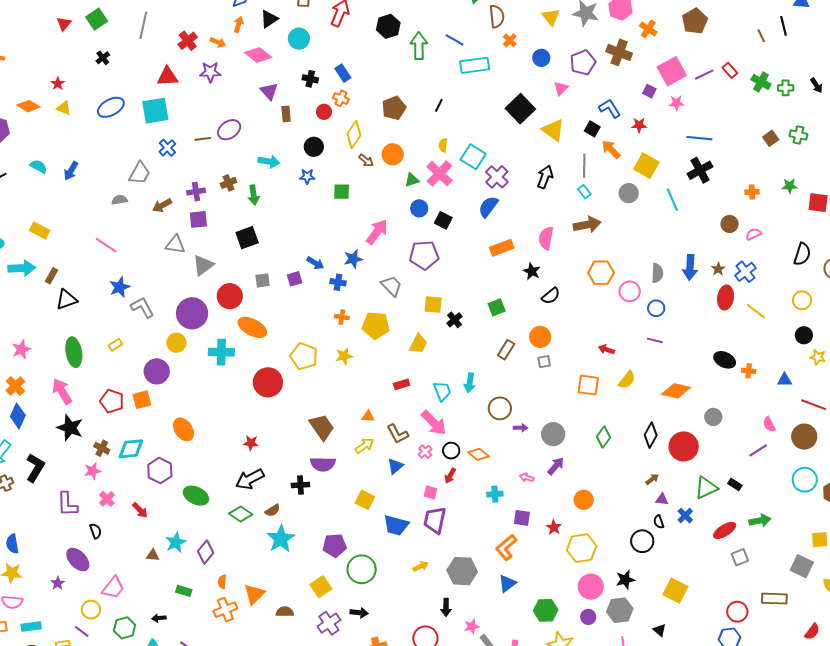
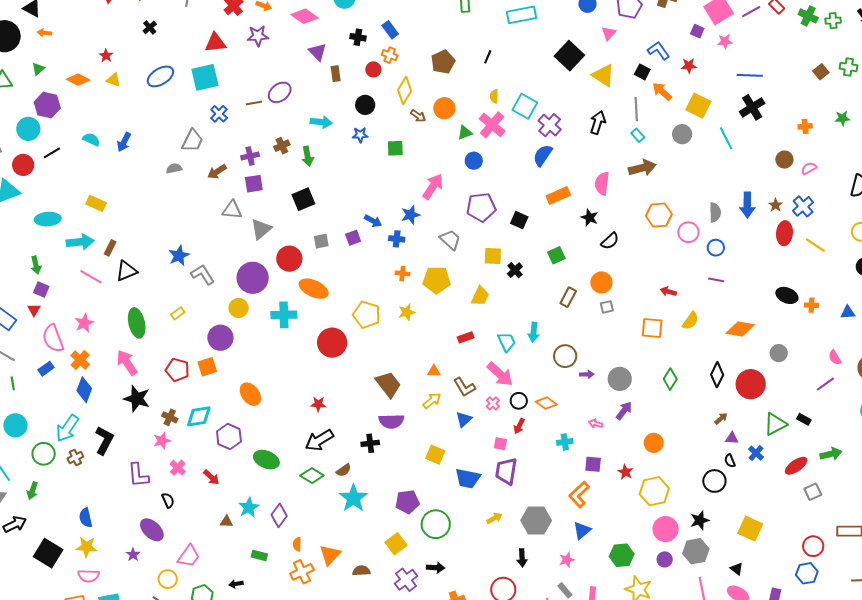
black square: (443, 220) -> (519, 220), moved
pink line: (106, 245) -> (91, 277), moved
pink star: (472, 626) -> (567, 560), moved

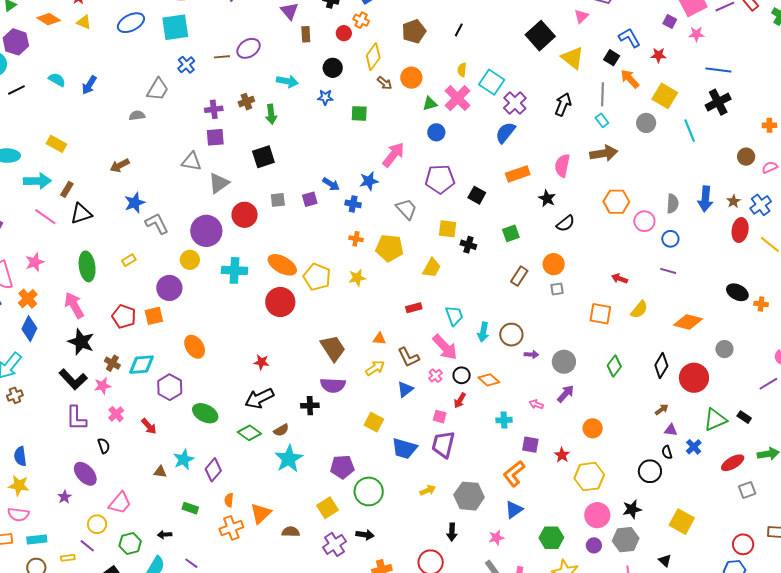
brown arrow: (217, 172) -> (120, 165), moved
black cross: (515, 270) -> (468, 245), turned -35
orange ellipse: (314, 289) -> (282, 265), moved
cyan arrow: (534, 332) -> (483, 332), moved
black L-shape: (104, 440) -> (73, 379), moved, turned 104

